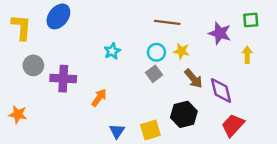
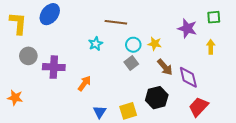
brown line: (167, 22) -> (116, 22), moved

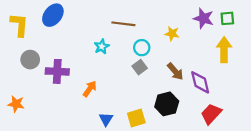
purple star: (187, 28) -> (203, 18), moved
yellow star: (155, 44) -> (172, 34), moved
yellow arrow: (211, 47) -> (224, 50), size x1.6

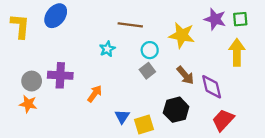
yellow star: (172, 34) -> (182, 35), size x1.6
gray circle: (30, 60) -> (32, 81), moved
orange star: (16, 104) -> (28, 104), moved
blue triangle: (106, 119) -> (122, 117), moved

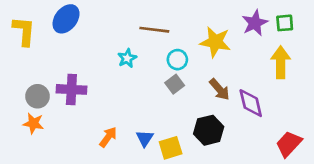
purple star: (215, 19) -> (255, 23), turned 30
orange arrow: (95, 94) -> (108, 137), moved
red trapezoid: (223, 120) -> (289, 144), moved

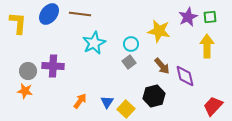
brown line: (154, 30) -> (80, 14), moved
cyan star: (127, 58) -> (94, 43), size x1.6
yellow square: (171, 148) -> (126, 109), turned -30

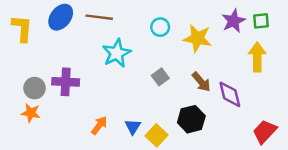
cyan circle: (131, 44) -> (160, 27), moved

